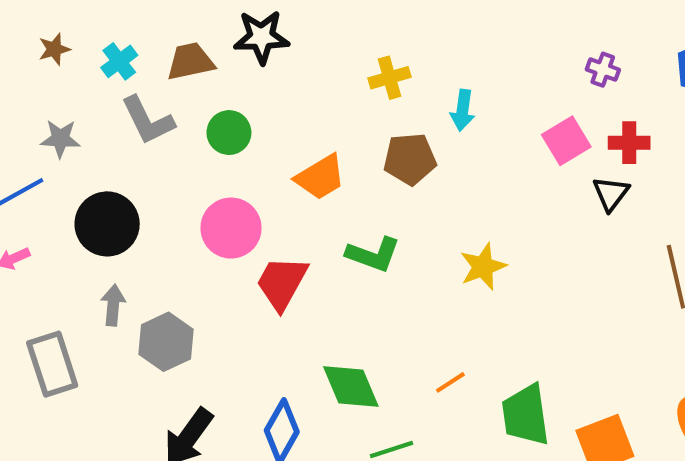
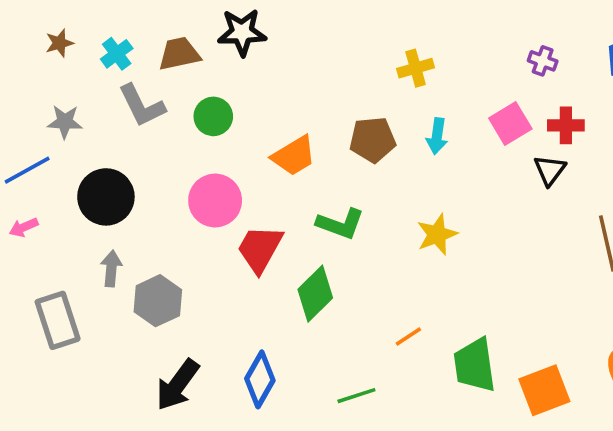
yellow cross: (389, 78) -> (416, 68), moved
cyan arrow: (463, 110) -> (437, 136), moved
green diamond: (351, 386) -> (315, 294), moved, turned 68

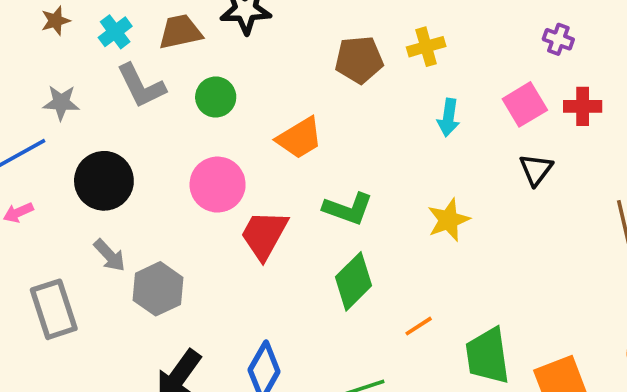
brown pentagon: (373, 140) -> (359, 60), moved
black triangle: (550, 170) -> (536, 170), moved
gray arrow: (111, 269) -> (110, 255), turned 132
green diamond: (315, 294) -> (353, 281), moved

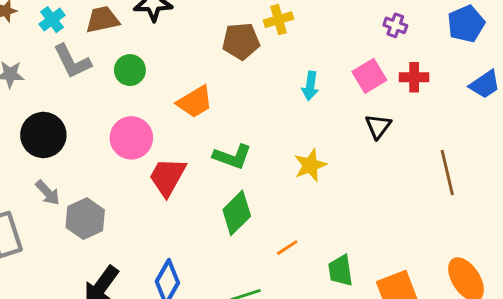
yellow cross: (426, 47) -> (278, 20), moved
green trapezoid: (488, 356) -> (341, 271), size x0.7

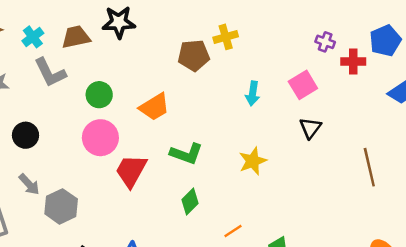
green circle: (130, 70) -> (99, 95), moved
red cross: (414, 77) -> (353, 62), moved
black circle: (43, 135) -> (25, 135), size x0.7
green diamond: (237, 213) -> (190, 202), size x0.7

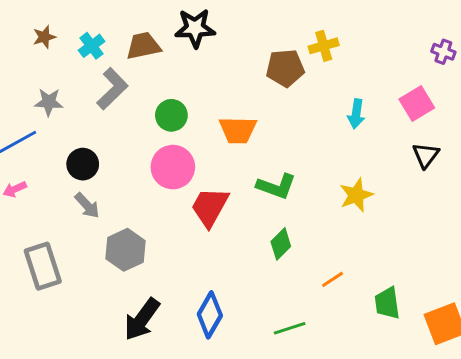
gray L-shape: (50, 73) -> (112, 89), turned -108
orange trapezoid: (154, 107) -> (238, 130), turned 32
gray arrow: (29, 184) -> (87, 205), moved

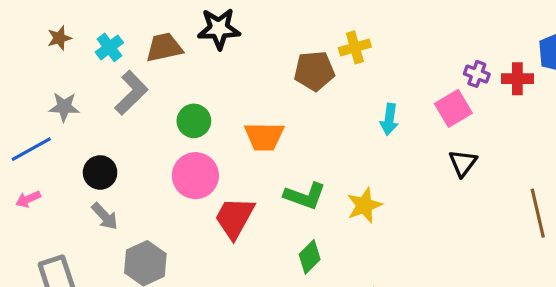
purple cross: (443, 52) -> (477, 74), moved
yellow star: (356, 195) -> (364, 205), moved

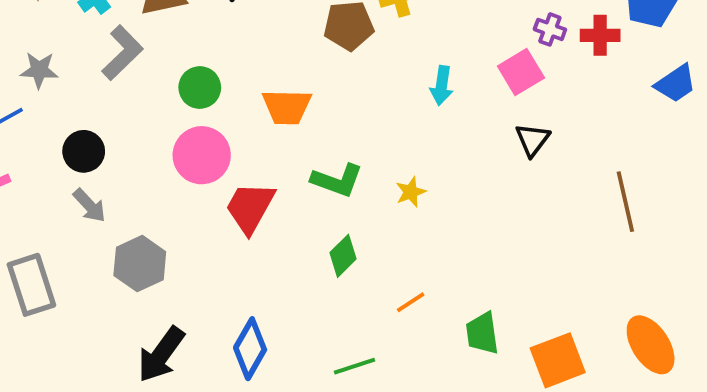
yellow star: (364, 205) -> (411, 192), size x0.7

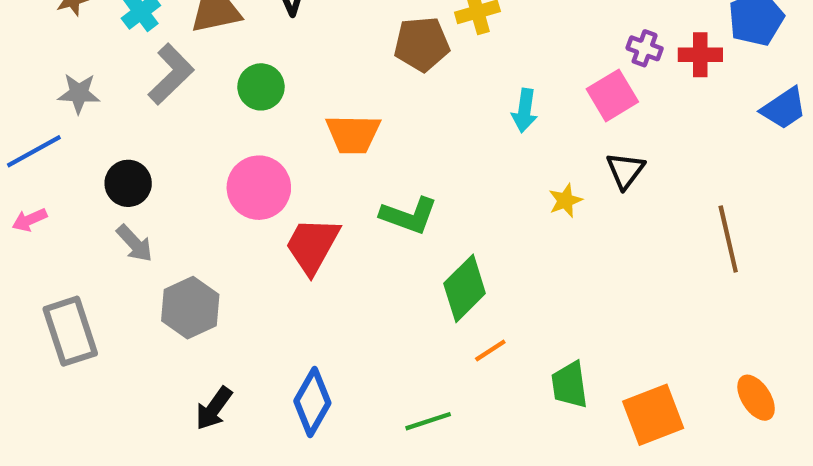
green circle: (200, 88) -> (261, 87), moved
yellow star: (411, 192) -> (565, 200), moved
green diamond: (343, 256) -> (465, 288), moved, size x1.4
orange ellipse: (651, 345) -> (756, 398), size x0.7
black arrow: (161, 354) -> (214, 408), size x0.7

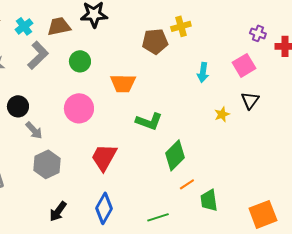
purple cross: (645, 48) -> (258, 33), moved
gray arrow: (135, 243) -> (34, 130), moved
red trapezoid: (312, 245) -> (104, 157), moved
green trapezoid: (570, 385) -> (209, 200), moved

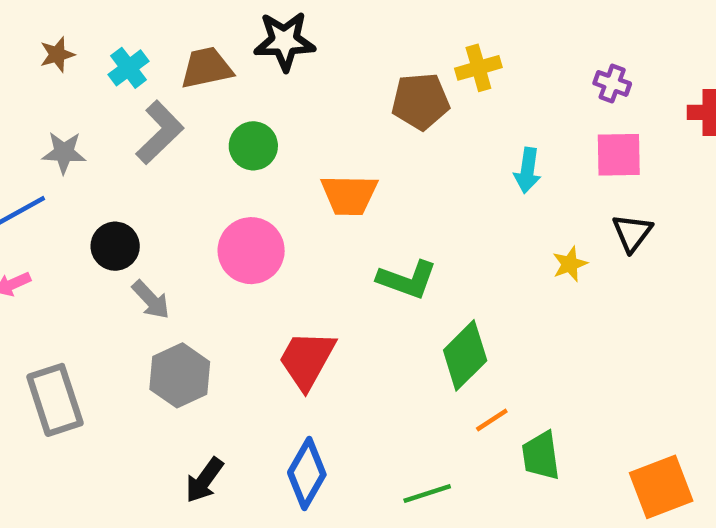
purple cross: (258, 33) -> (612, 83), moved
pink square: (244, 65) -> (619, 155), turned 30

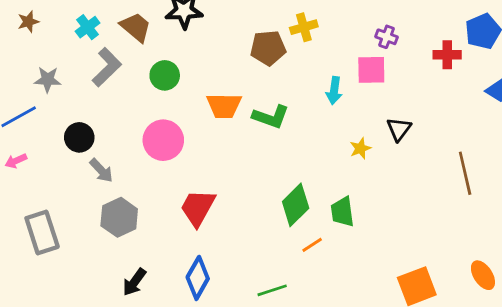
brown star: (57, 54) -> (28, 22), moved
brown trapezoid: (207, 68) -> (136, 27), turned 52
pink square: (619, 155) -> (371, 70), moved
green L-shape: (407, 280) -> (271, 117), moved
green trapezoid: (541, 456) -> (342, 212), moved

